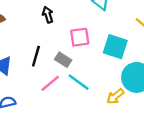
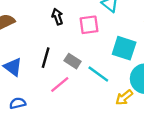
pink square: (80, 37) -> (89, 25), moved
cyan line: (79, 82) -> (98, 74), moved

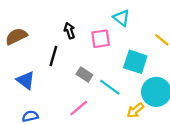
black line: (46, 58) -> (53, 56), moved
pink line: (60, 84) -> (79, 108), moved

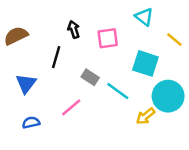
cyan triangle: (121, 18) -> (144, 17), moved
blue triangle: (26, 80) -> (26, 84), turned 30
pink line: (79, 108) -> (71, 107), moved

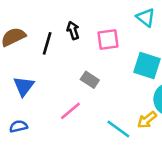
black line: (56, 57) -> (47, 43), moved
cyan line: (118, 91) -> (118, 129), moved
blue semicircle: (31, 123) -> (19, 126), moved

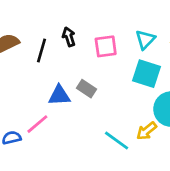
cyan triangle: (146, 17) -> (145, 40), moved, turned 36
blue triangle: (24, 86) -> (59, 95), moved, turned 50
pink line: (70, 111) -> (37, 124), moved

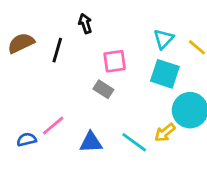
black arrow: (69, 37) -> (85, 24), moved
pink square: (106, 46) -> (115, 61), moved
blue triangle: (59, 95) -> (91, 142), moved

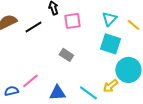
black line: (57, 50) -> (33, 27), turned 42
pink square: (115, 61) -> (72, 21), moved

